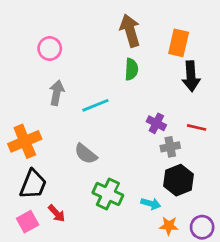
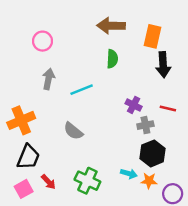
brown arrow: (130, 30) -> (111, 26), turned -72
green cross: (108, 194) -> (87, 181), moved
orange star: (169, 226) -> (149, 181), moved

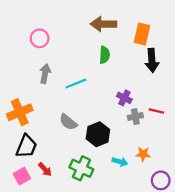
red line: (168, 109) -> (156, 111), moved
black hexagon: (153, 153) -> (98, 134), moved
orange star: (149, 181) -> (143, 154), moved

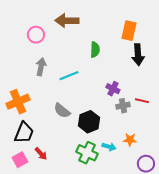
brown arrow: (103, 24) -> (67, 21), moved
green cross: (81, 168) -> (87, 153), moved

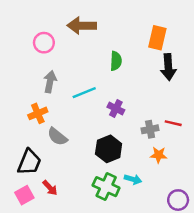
purple cross: (113, 89) -> (116, 109), moved
orange cross: (18, 102) -> (38, 113), moved, size x0.7
gray semicircle: (62, 111) -> (57, 137), moved
orange star: (130, 140) -> (159, 155), moved

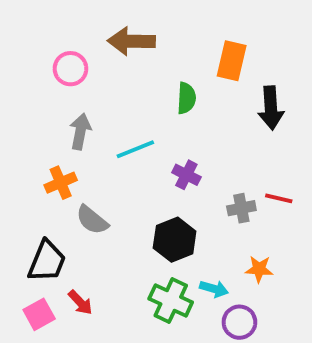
orange rectangle: (157, 38) -> (232, 61), moved
orange star: (159, 155) -> (259, 269), moved
purple circle: (178, 200) -> (239, 322), moved

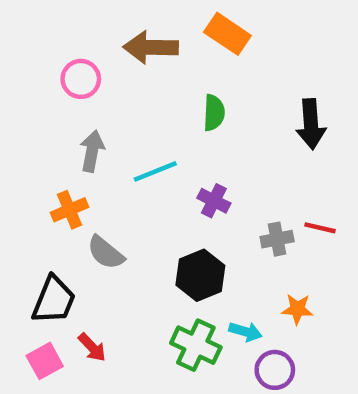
orange rectangle: (232, 61) -> (227, 34), moved, turned -69

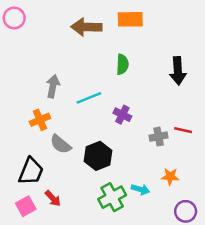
orange rectangle: (227, 34) -> (130, 19), turned -35
pink circle: (81, 79) -> (14, 18), moved
black hexagon: (200, 275) -> (98, 156), moved
green cross: (196, 345) -> (112, 197), turned 36
purple circle: (275, 370) -> (186, 211), moved

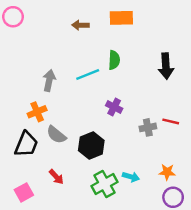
brown arrow: (86, 27) -> (80, 25), size x0.6
cyan line: (89, 98) -> (88, 74), moved
black trapezoid: (31, 171) -> (26, 144), moved
orange star: (170, 177) -> (167, 172), moved
red arrow: (53, 198) -> (56, 177), moved

